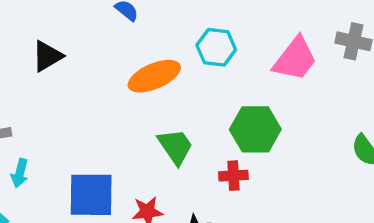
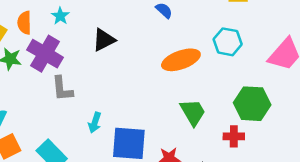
cyan arrow: (20, 173) -> (95, 123), moved

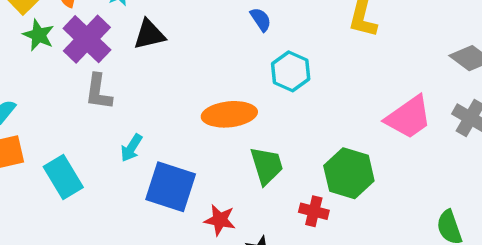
black triangle: (104, 40) -> (149, 34), moved
cyan hexagon: (228, 42) -> (291, 71), moved
orange ellipse: (181, 60) -> (229, 114), moved

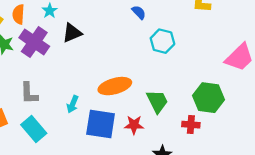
gray L-shape: (99, 92) -> (29, 93), moved
orange ellipse: (229, 114) -> (115, 86), moved
red star: (220, 220) -> (134, 125), moved

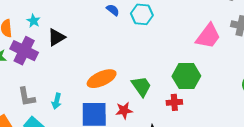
cyan hexagon: (162, 41) -> (142, 14), moved
cyan arrow: (73, 104) -> (57, 101), moved

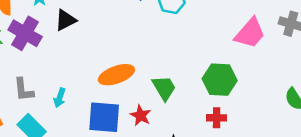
red cross: (174, 102) -> (217, 118), moved
red star: (124, 110) -> (141, 115), turned 30

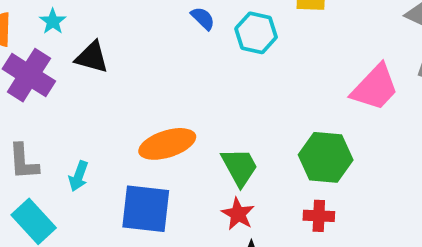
black triangle: (66, 20) -> (92, 57), turned 40
red star: (141, 115) -> (238, 214), moved

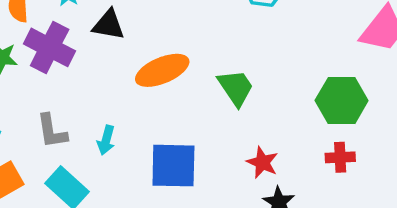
orange ellipse: (167, 144) -> (162, 70), moved
green trapezoid: (240, 167) -> (236, 88), moved

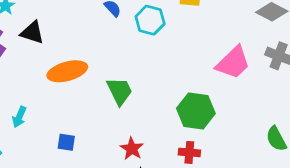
blue square: (173, 166) -> (66, 142), size x0.5

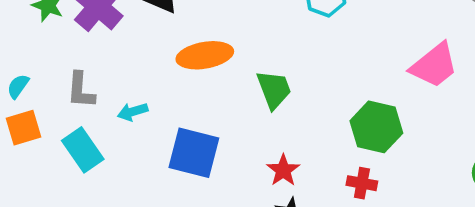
cyan arrow: (19, 117) -> (133, 112), turned 45
blue square: (66, 142) -> (194, 153), size x2.0

